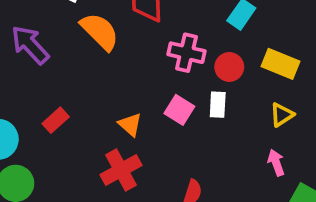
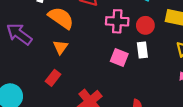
red rectangle: (56, 120) -> (53, 78), moved
orange triangle: (130, 124) -> (60, 47), moved, turned 35

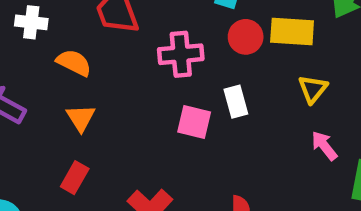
orange semicircle: (61, 18) -> (74, 63), size x0.7
red circle: (145, 25) -> (246, 37), moved

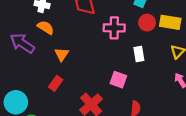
orange semicircle: (74, 63) -> (46, 28), moved
pink square: (194, 122) -> (118, 80), moved

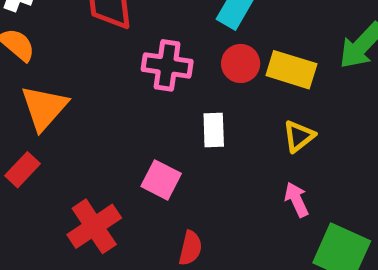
orange triangle: (62, 54) -> (44, 108), size x1.5

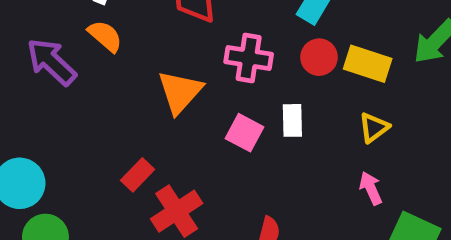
orange triangle: (44, 108) -> (180, 92), moved
red rectangle: (23, 170) -> (138, 175), moved
pink square: (161, 180) -> (244, 133), moved

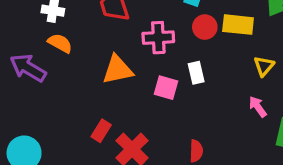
orange triangle: (180, 92) -> (118, 70), turned 48
yellow triangle: (374, 128) -> (264, 66), moved

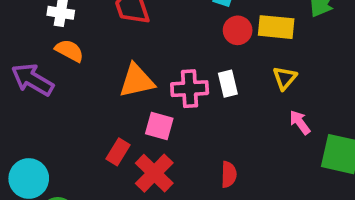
pink cross: (158, 38) -> (190, 89), moved
yellow triangle: (264, 66) -> (285, 78), moved
pink square: (166, 88) -> (159, 126), moved

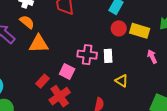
yellow triangle: (285, 78) -> (122, 81), moved, turned -48
orange triangle: (137, 81) -> (39, 44), moved
pink arrow: (300, 122) -> (152, 57), moved

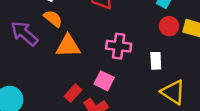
pink cross: (87, 55) -> (119, 46), moved
yellow triangle: (122, 81) -> (173, 92), size x1.5

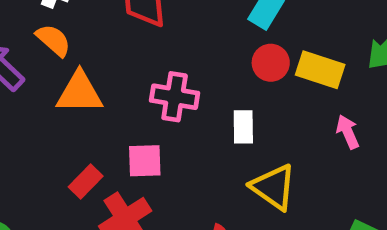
pink square: (104, 81) -> (145, 161), turned -30

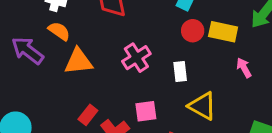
pink cross: (175, 97) -> (136, 58), turned -36
pink square: (145, 161) -> (146, 111), moved

